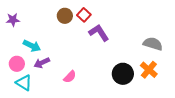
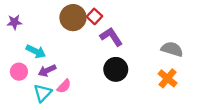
brown circle: (65, 16) -> (73, 18), size x1.5
black circle: (123, 74) -> (116, 69), moved
pink semicircle: (70, 77) -> (64, 86), moved
cyan triangle: (24, 83) -> (43, 93), moved, turned 42

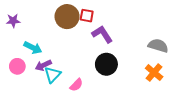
red square: (94, 16) -> (87, 16), turned -32
pink semicircle: (64, 86) -> (76, 85), moved
cyan triangle: (43, 93) -> (53, 75), moved

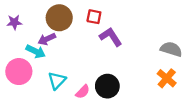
brown circle: (67, 17) -> (59, 18), moved
black circle: (106, 64) -> (107, 86), moved
purple arrow: (43, 65) -> (47, 39), moved
pink circle: (17, 66) -> (19, 72), size x1.5

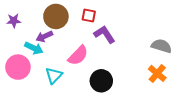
pink semicircle: (83, 92) -> (78, 55), moved, size x1.5

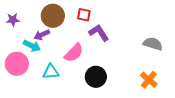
orange cross: (157, 73) -> (149, 80), moved
cyan triangle: (54, 76) -> (51, 72), turned 42

